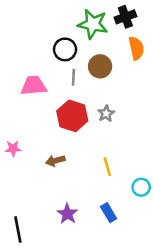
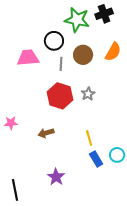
orange semicircle: (136, 48) -> (113, 52), moved, turned 42
pink trapezoid: (34, 86) -> (28, 58), moved
blue rectangle: (109, 213) -> (96, 159), moved

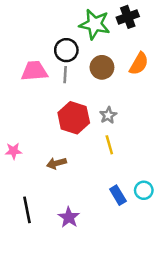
gray line: (61, 64) -> (65, 75), moved
yellow line: (89, 138) -> (109, 145), moved
black line: (15, 190) -> (27, 210), moved

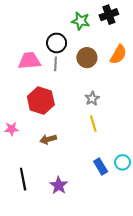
green star: (95, 24) -> (81, 21), size x0.7
red hexagon: (74, 118) -> (41, 101), moved

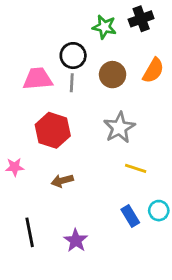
gray star: (92, 98) -> (119, 128), size x1.6
yellow line: (93, 124) -> (136, 168), moved, turned -56

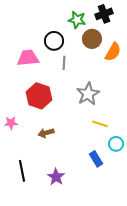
brown circle: (113, 75) -> (92, 39), moved
gray line: (72, 83) -> (64, 63), moved
cyan circle: (159, 211) -> (116, 144), moved

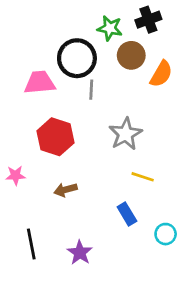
black circle: (54, 41) -> (77, 58), size x1.4
cyan circle: (116, 144) -> (166, 234), moved
blue rectangle: (96, 159) -> (127, 214), moved

